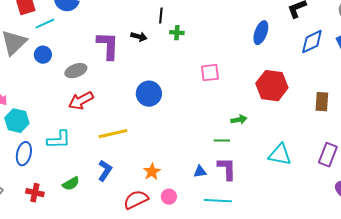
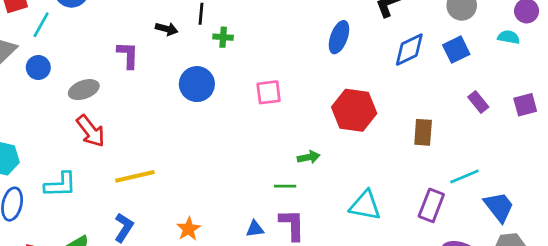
cyan line: (45, 24) -> (41, 25), turned -36
black arrow: (139, 37) -> (167, 29), moved
purple L-shape: (108, 46) -> (128, 55), size x0.7
blue circle: (149, 94) -> (197, 84), moved
red arrow: (81, 101) -> (91, 131), turned -100

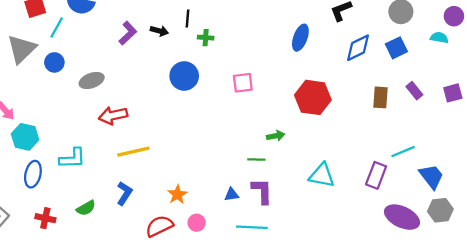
purple L-shape: (128, 55) -> (128, 33), moved, turned 45
red arrow: (91, 131) -> (113, 115), moved, turned 116
brown rectangle: (423, 132) -> (381, 97), moved

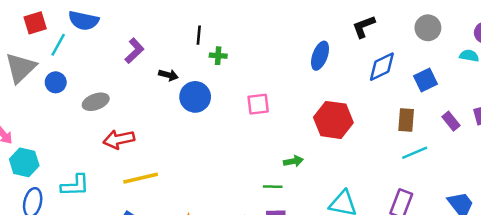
black arrow: (159, 31) -> (168, 75), moved
blue square: (396, 48) -> (425, 80), moved
purple rectangle: (414, 91) -> (451, 121), moved
cyan line: (403, 152) -> (415, 153), moved

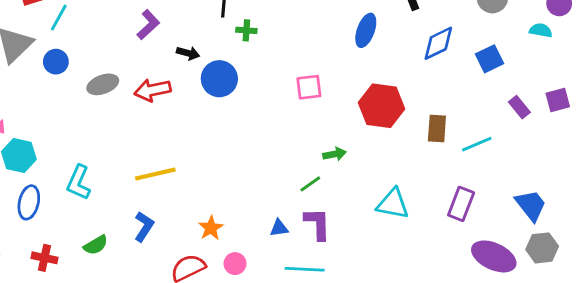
pink square: (258, 104) -> (309, 87), moved
brown rectangle: (406, 120) -> (437, 128), moved
red arrow: (119, 139) -> (153, 90), moved
cyan L-shape: (75, 185) -> (79, 183), turned 116
green line: (273, 187) -> (310, 184), turned -36

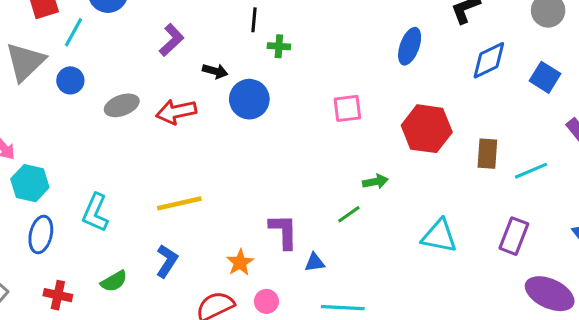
blue square: (490, 59) -> (545, 77), turned -32
purple L-shape: (317, 224) -> (284, 231), moved

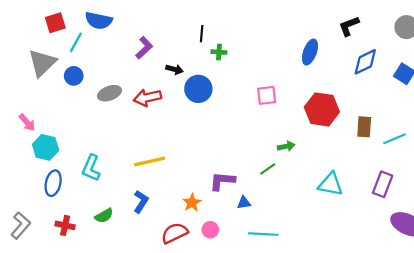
purple L-shape: (284, 231) -> (222, 181), turned -84

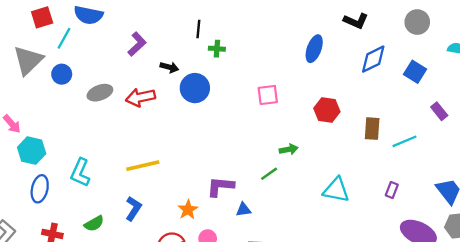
black L-shape: (349, 26) -> (356, 21), turned -135
red hexagon: (322, 109) -> (327, 110), size x0.7
purple rectangle: (383, 184) -> (392, 190), size x0.6

